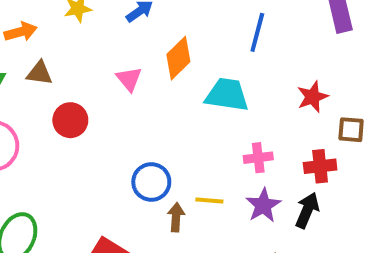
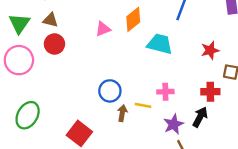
pink triangle: (129, 79) -> (103, 29), turned 42
red circle: (70, 120) -> (54, 44), moved
pink cross: (258, 158) -> (165, 92), moved
purple star: (263, 205) -> (173, 124), moved

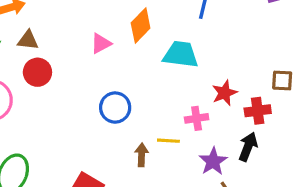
red star: (210, 50) -> (225, 93), moved
blue circle: (110, 91) -> (115, 108), moved

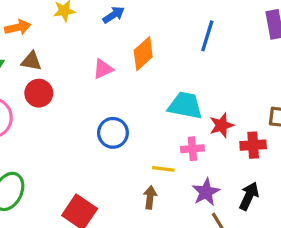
cyan trapezoid: (181, 54) -> (185, 106), moved
black arrow: (248, 147) -> (249, 196), moved
brown arrow: (142, 155) -> (150, 197), moved

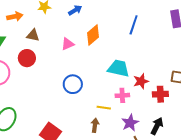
brown triangle: (31, 61) -> (33, 35), moved

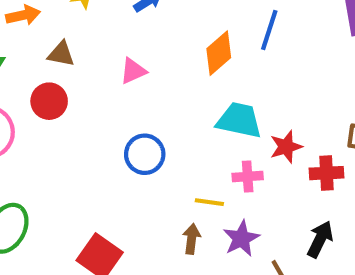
orange diamond: (93, 35) -> (219, 53), moved
purple star: (130, 123) -> (241, 238), moved

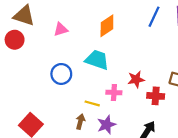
blue line: (269, 30) -> (154, 17), moved
brown triangle: (61, 54) -> (24, 16), size x1.5
cyan trapezoid: (239, 120) -> (97, 60), moved

